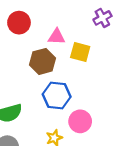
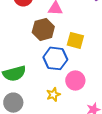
yellow square: (80, 52) -> (75, 40), moved

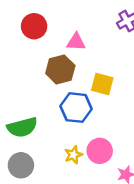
pink circle: (75, 80) -> (100, 151), moved

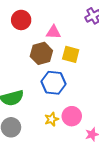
yellow square: (102, 84) -> (71, 54), moved

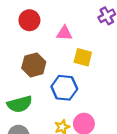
brown hexagon: (41, 53) -> (34, 65), moved

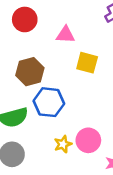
blue hexagon: (64, 88) -> (49, 102), moved

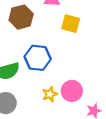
brown hexagon: (30, 72) -> (21, 17), moved

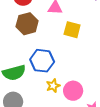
yellow star: (50, 94) -> (53, 86), moved

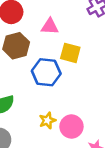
blue hexagon: (42, 61) -> (46, 72), moved

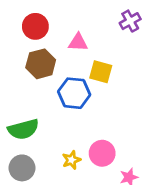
yellow star: (47, 120) -> (71, 160), moved

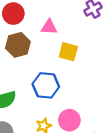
blue hexagon: (74, 93) -> (46, 85), moved

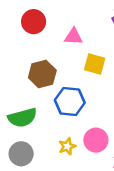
brown hexagon: (18, 45) -> (42, 74), moved

